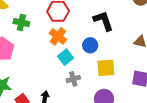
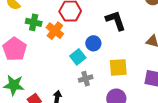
orange cross: (58, 36) -> (55, 31), moved
blue circle: (90, 45) -> (93, 43), moved

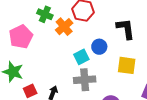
yellow square: (118, 67) -> (127, 65), moved
gray cross: (86, 79) -> (85, 80), size x1.5

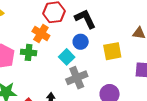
green cross: (45, 14) -> (29, 52), moved
black L-shape: (126, 29) -> (85, 19), moved

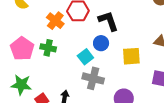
orange cross: (41, 33) -> (55, 21), moved
gray cross: (77, 78) -> (93, 78), turned 30

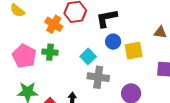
black L-shape: (108, 21) -> (107, 18), turned -75
blue circle: (101, 43) -> (113, 42), moved

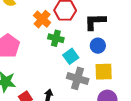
yellow square: (134, 51) -> (104, 72), moved
green cross: (50, 52) -> (56, 38), moved

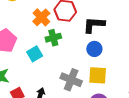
green cross: (56, 38) -> (53, 38), turned -35
cyan square: (71, 56) -> (35, 54), moved

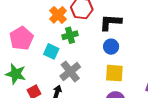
cyan square: (35, 54) -> (51, 51), turned -35
gray cross: (71, 80) -> (70, 71), moved, turned 30

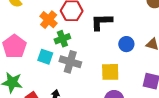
blue circle: (111, 47) -> (126, 44), moved
gray cross: (70, 71) -> (70, 62), moved, turned -30

